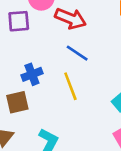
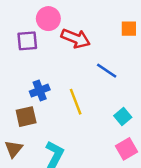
blue line: (77, 53) -> (107, 71), moved

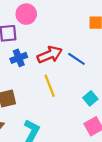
red arrow: (76, 38) -> (50, 55), moved, turned -45
blue cross: (40, 91) -> (19, 58), moved

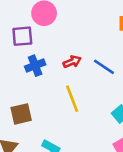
red arrow: (50, 55) -> (72, 62), size x0.6

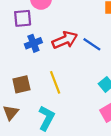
red arrow: (72, 62) -> (65, 40), size x1.6
yellow line: (72, 99) -> (55, 82), moved

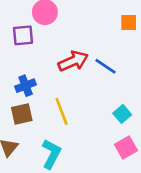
blue cross: (33, 43) -> (26, 86), moved

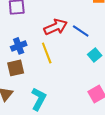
yellow line: (62, 111) -> (47, 53), moved
cyan square: (122, 114) -> (95, 55), moved

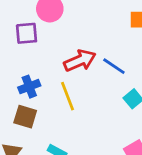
brown square: (16, 68) -> (25, 117), turned 30

